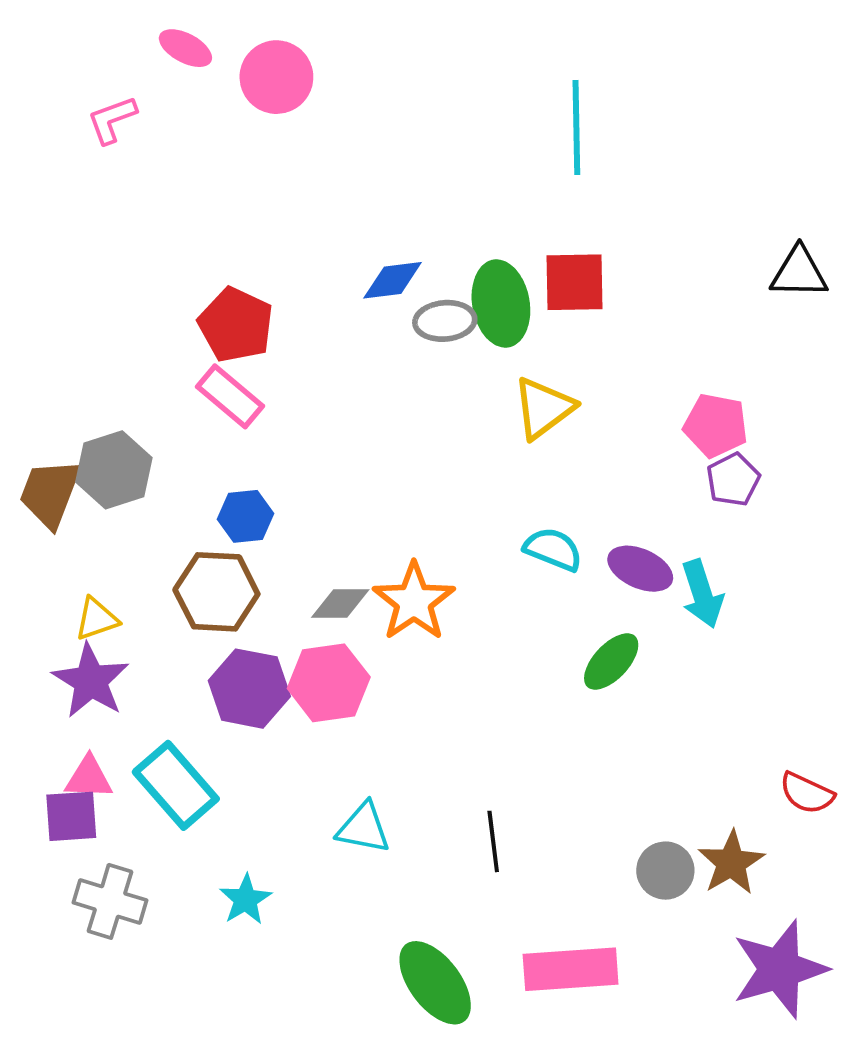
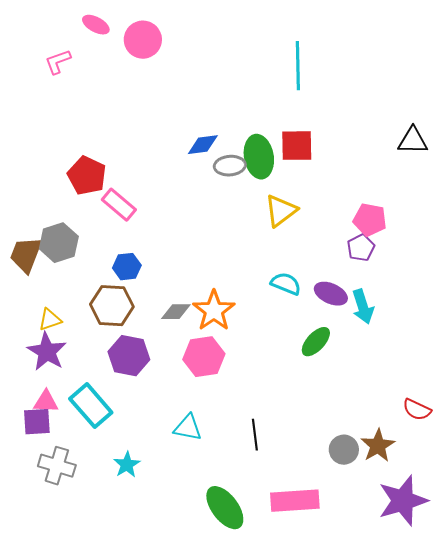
red pentagon: (236, 325) -> (87, 176), moved
purple pentagon: (733, 480) -> (361, 248), moved
pink hexagon: (329, 683) -> (204, 357), moved

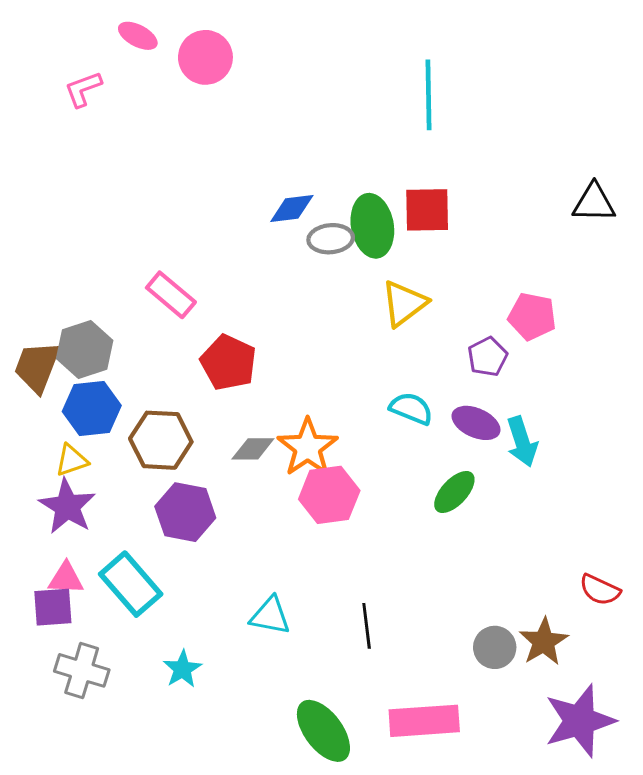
red pentagon: (87, 176) -> (228, 362), moved
purple pentagon: (361, 248) -> (488, 357), moved
blue hexagon: (127, 267) -> (92, 409), moved, size x1.4
pink hexagon: (204, 357) -> (329, 495), moved

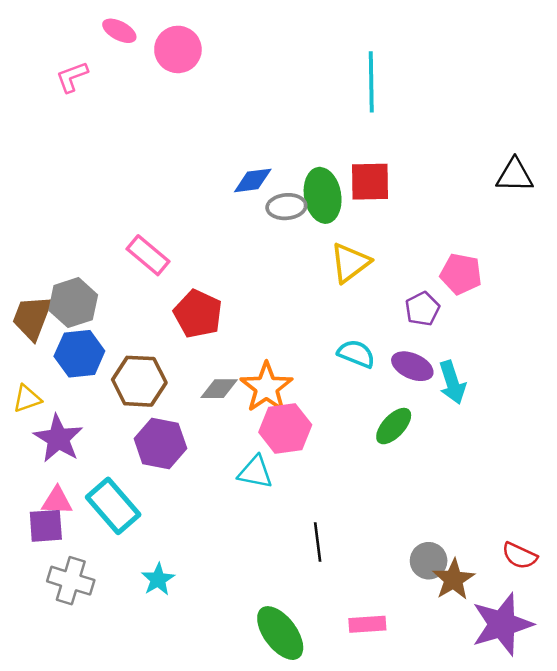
yellow triangle: (72, 460) -> (27, 399), moved
red semicircle: (600, 590) -> (520, 556), moved
cyan triangle: (270, 616) -> (255, 472), moved
brown star: (544, 642) -> (454, 579), moved
pink rectangle: (424, 721) -> (367, 624), size x0.6

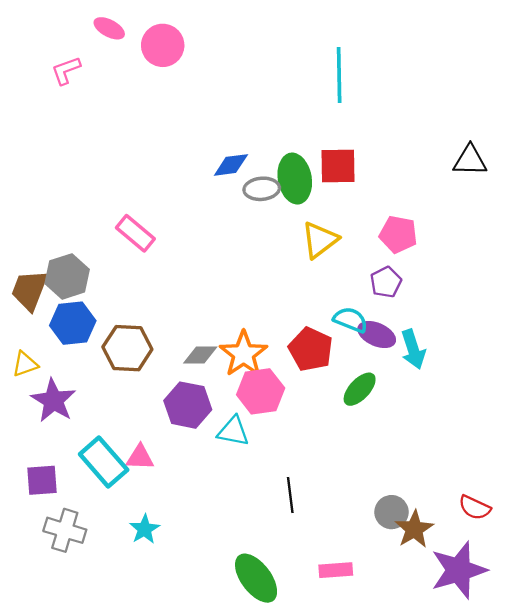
pink pentagon: (461, 274) -> (398, 234), moved
red pentagon: (198, 314) -> (311, 349), moved
cyan semicircle: (356, 354) -> (351, 320), moved
purple hexagon: (160, 443) -> (188, 405), moved
pink triangle: (57, 501) -> (140, 457), moved

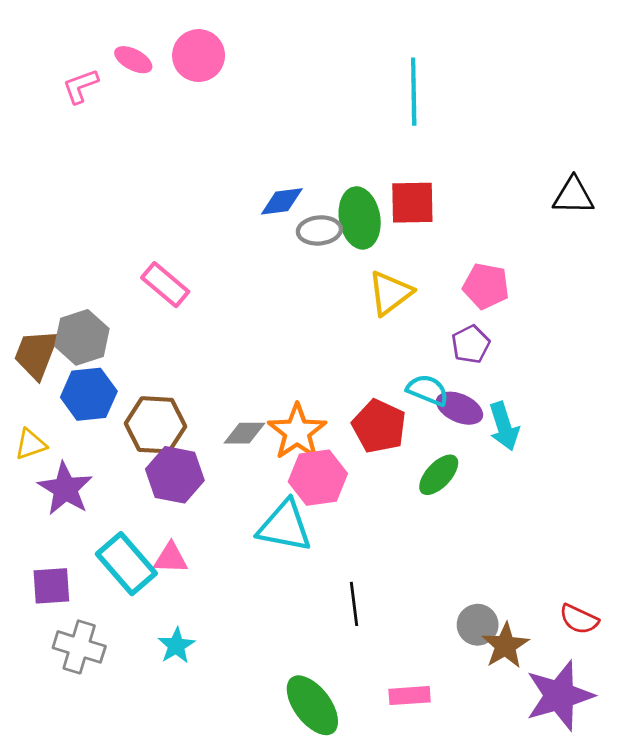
pink ellipse: (109, 28) -> (133, 60), moved
purple hexagon: (188, 405) -> (175, 475), moved
cyan triangle: (233, 431) -> (285, 526), size x1.4

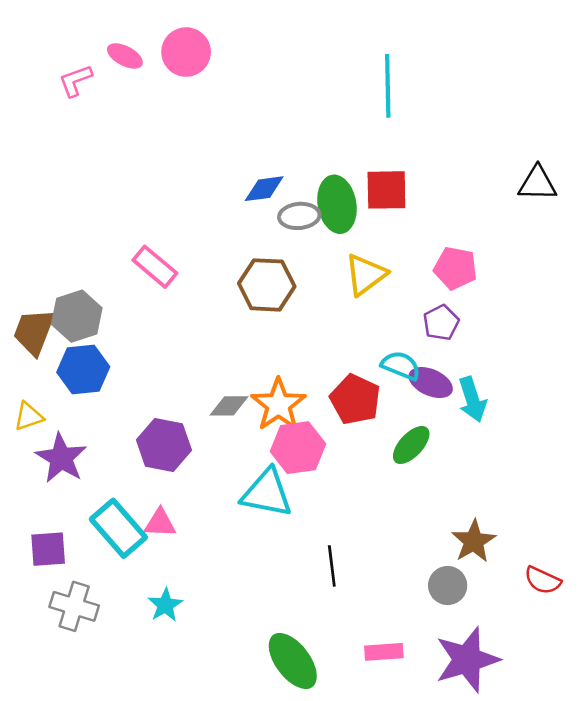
brown hexagon: (155, 425) -> (267, 285), moved
brown star: (505, 646) -> (474, 541), moved
purple star: (559, 696) -> (467, 660), moved

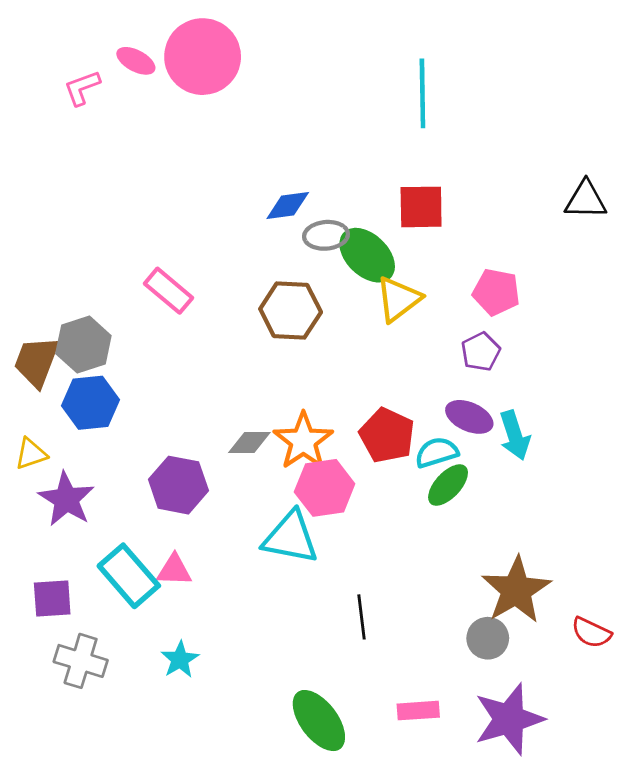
pink circle: (186, 52) -> (203, 57), size x1.4
green ellipse: (337, 204) -> (367, 255), moved, turned -36
cyan semicircle: (401, 366) -> (437, 452), moved, turned -39
brown star: (474, 541) -> (516, 590), size x1.4

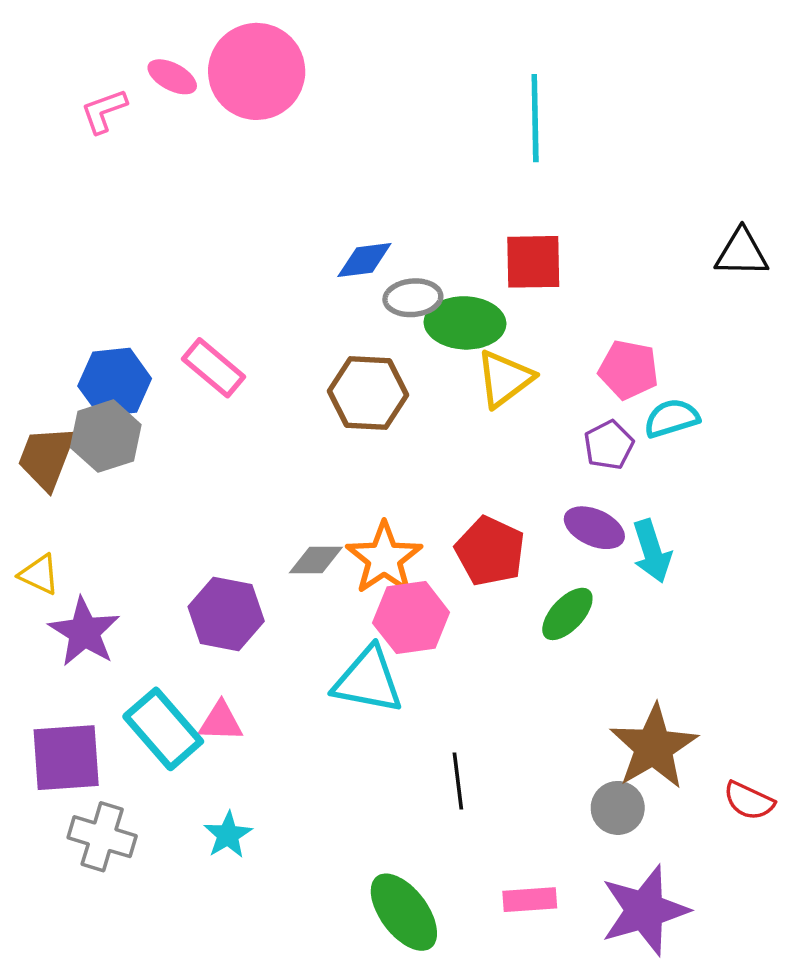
green ellipse: (367, 255) -> (465, 323), turned -42
blue hexagon: (91, 403) -> (115, 382), moved
cyan semicircle: (437, 452) -> (672, 418), moved
yellow triangle: (31, 454) -> (39, 574), turned 44
purple square: (52, 599) -> (66, 758), size x1.4

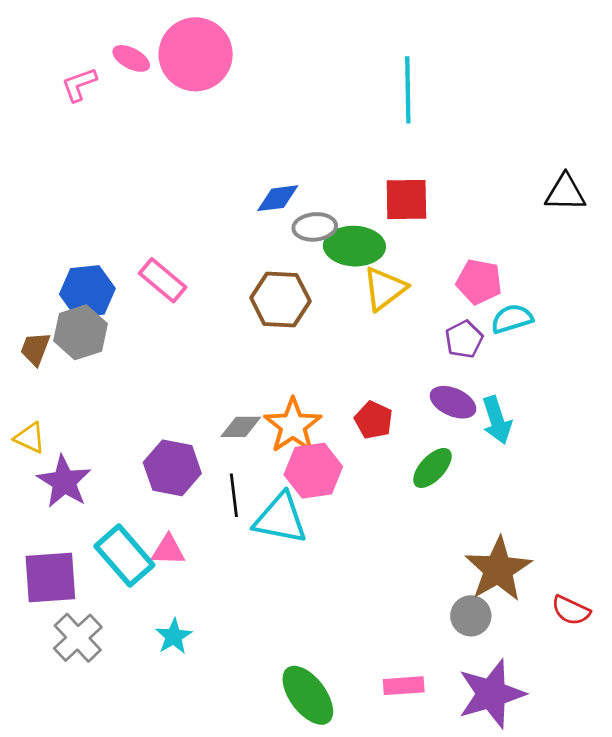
brown trapezoid: (46, 458) -> (35, 349), size x0.7
red pentagon: (490, 551) -> (374, 420), size x0.7
black line: (458, 781) -> (234, 495), moved
gray cross: (102, 837) -> (78, 638), turned 30

